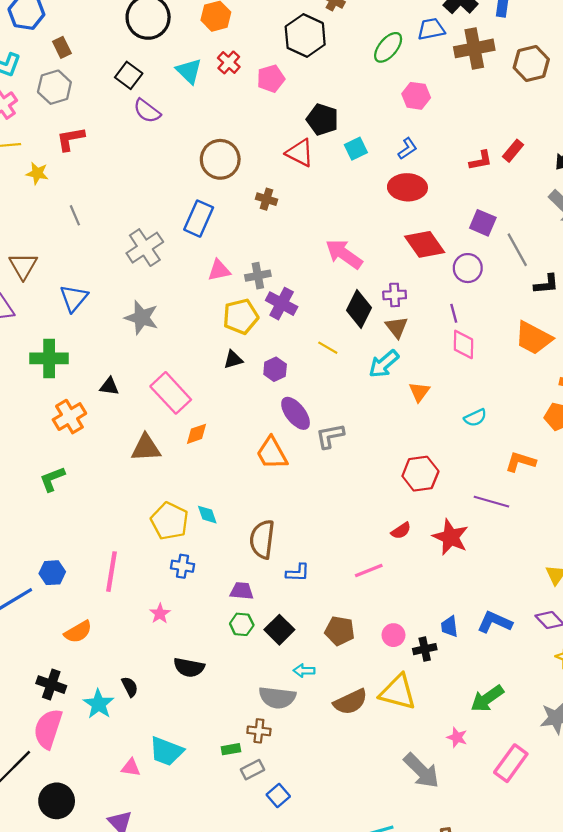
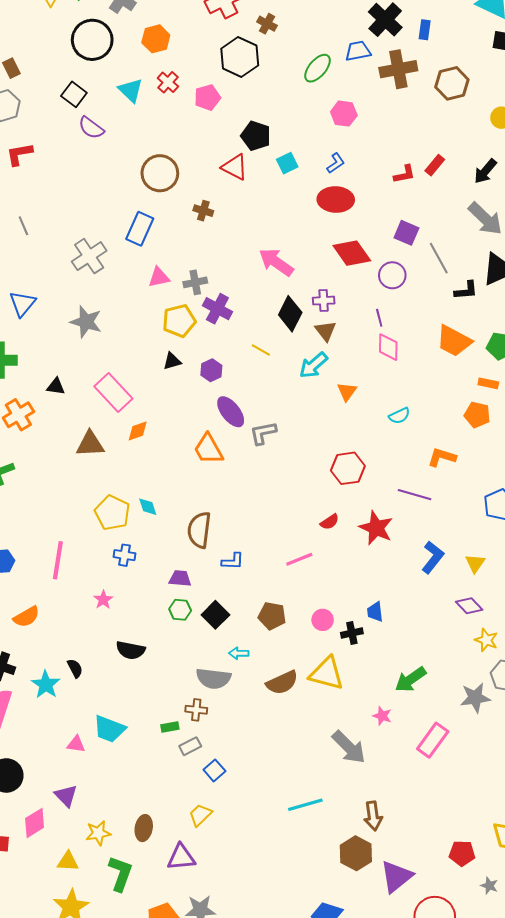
blue L-shape: (495, 622) -> (433, 557), moved, turned 104

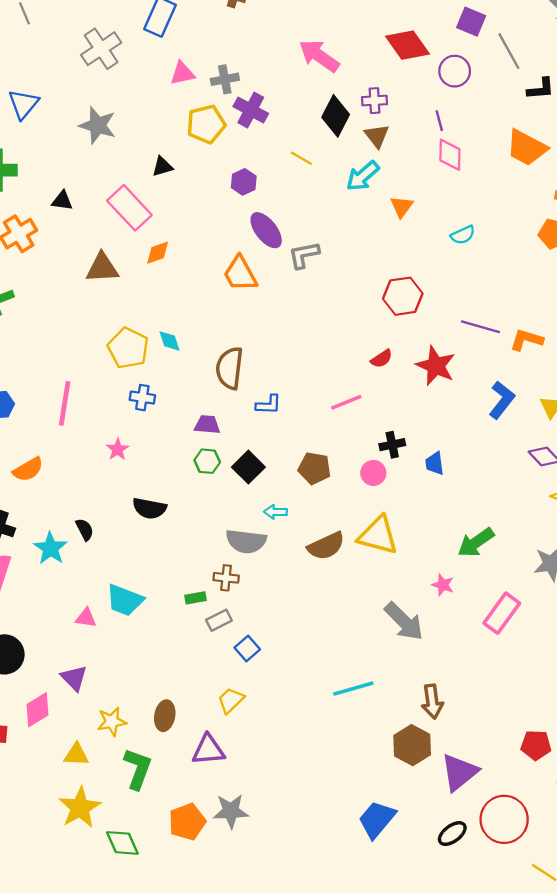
black triangle: (172, 361) -> (162, 167), moved
orange L-shape: (442, 457) -> (527, 340), moved
black cross: (352, 633) -> (392, 445), moved

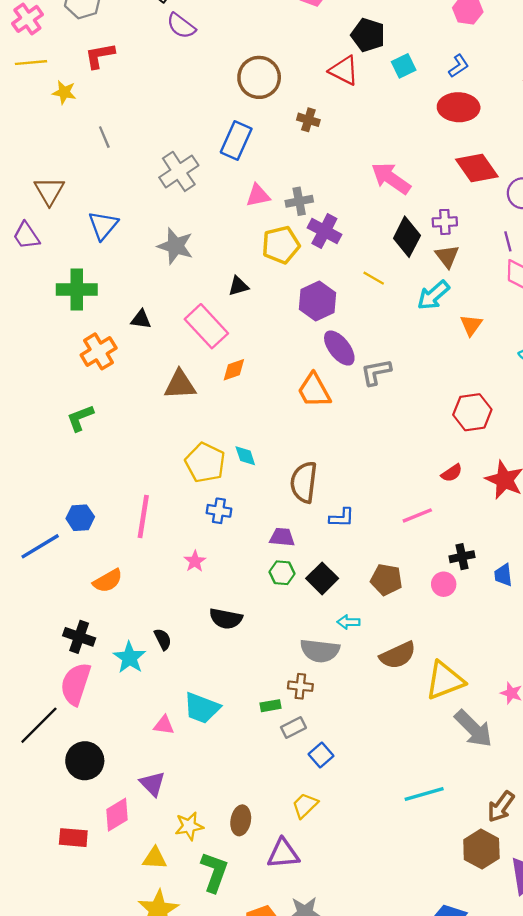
purple hexagon: (244, 182) -> (318, 301), size x1.5
yellow triangle: (378, 535) -> (445, 680), moved, turned -36
brown arrow: (432, 702) -> (501, 807), turned 44

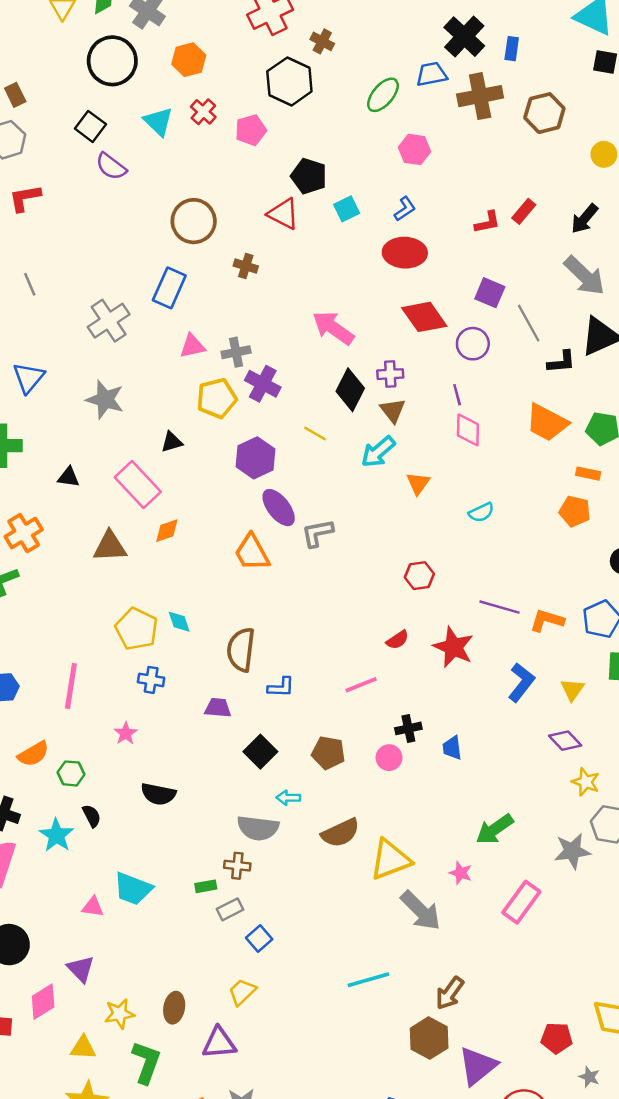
orange cross: (99, 351) -> (24, 533), moved
red hexagon: (472, 412) -> (419, 576), size x0.7
green hexagon: (282, 573) -> (71, 773), moved

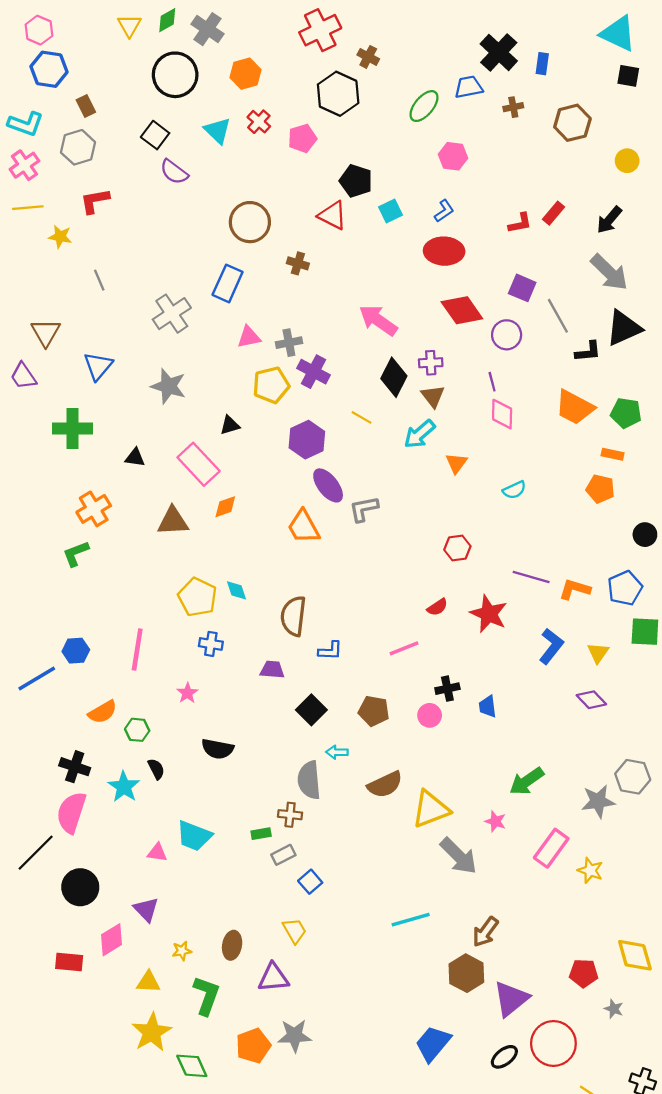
brown cross: (480, 96) -> (513, 107), size x0.5
yellow star: (586, 782) -> (590, 870), moved
gray semicircle: (258, 828) -> (309, 780), turned 78
yellow trapezoid: (242, 992) -> (295, 931), turned 104
yellow star: (120, 1014) -> (182, 951), size x0.7

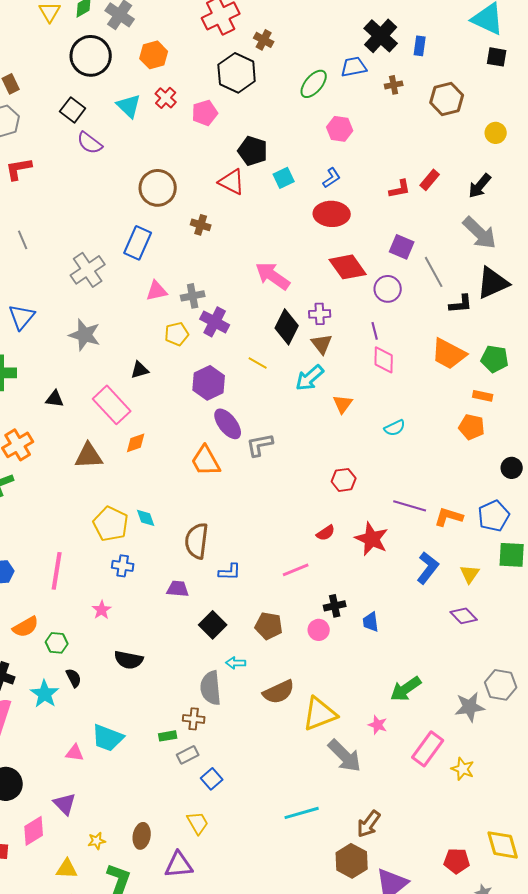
yellow pentagon: (271, 385) -> (177, 334), size x0.7

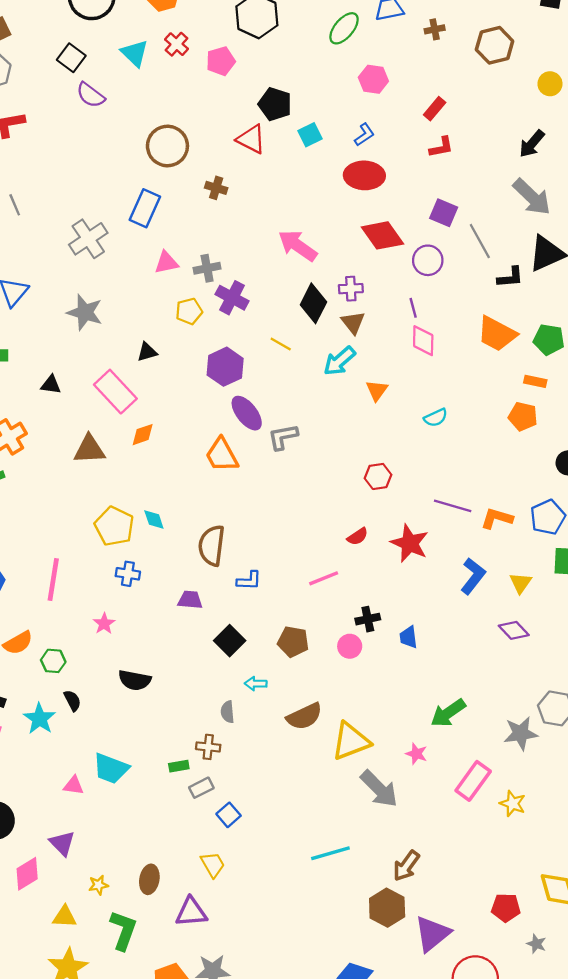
red rectangle: (430, 180) -> (435, 109), moved
gray semicircle: (211, 688) -> (227, 712), size x0.6

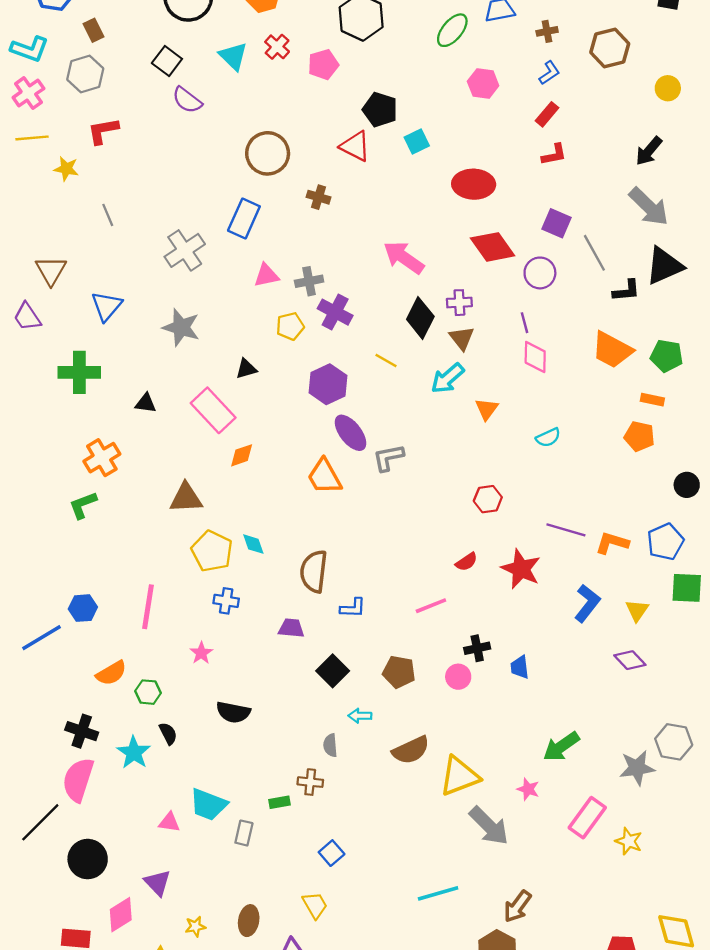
blue L-shape: (364, 135) -> (549, 73), moved
brown triangle: (89, 449) -> (186, 498), moved
gray rectangle: (201, 788) -> (244, 833), moved, turned -50

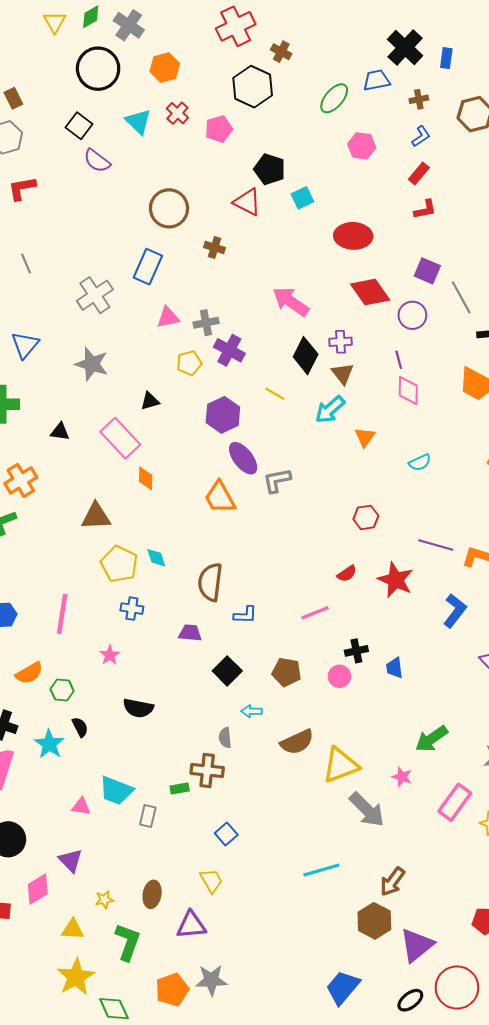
orange diamond: (242, 455) -> (146, 478), turned -70
brown cross: (310, 782) -> (207, 770), size x1.4

